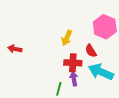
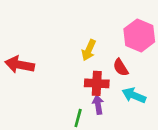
red arrow: (15, 49) -> (20, 65), size x1.5
cyan arrow: (101, 72) -> (134, 95), size x0.7

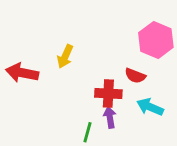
yellow arrow: (89, 50) -> (65, 56), moved
red semicircle: (121, 67) -> (135, 76), turned -36

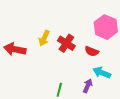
red cross: (108, 94) -> (66, 43), moved, turned 30
purple arrow: (110, 117) -> (88, 86), moved, turned 32

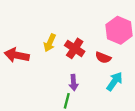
cyan arrow: (102, 73) -> (115, 81), turned 102
purple arrow: (88, 86) -> (74, 83), moved, turned 152

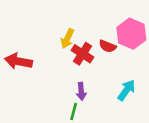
yellow arrow: (50, 43) -> (67, 39), moved
red semicircle: (103, 58) -> (108, 46), moved

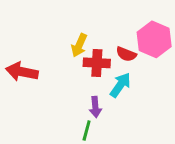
red cross: (82, 54) -> (97, 63), turned -30
cyan arrow: (126, 90) -> (120, 85), moved

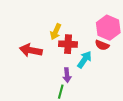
red semicircle: (126, 54) -> (102, 45), moved
red arrow: (22, 72) -> (31, 50), moved

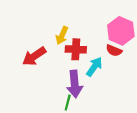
red arrow: (31, 50) -> (34, 56), turned -45
purple arrow: (67, 75) -> (75, 84), size x1.6

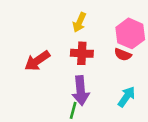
yellow arrow: (62, 35) -> (79, 22), moved
cyan arrow: (94, 67) -> (126, 97), moved

